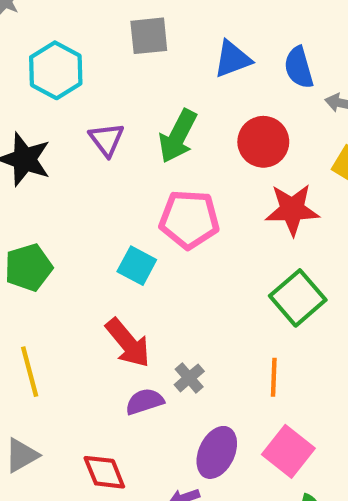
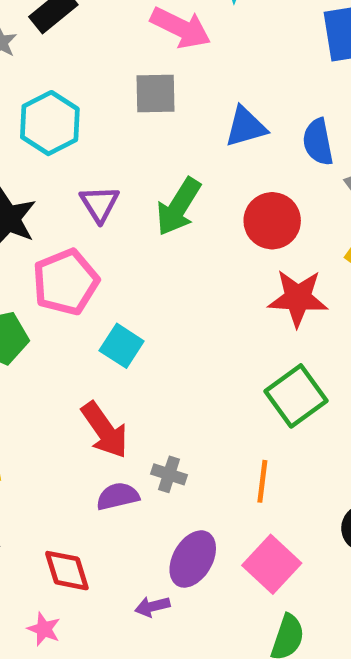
pink pentagon: (189, 219) -> (66, 282), moved, turned -30
gray cross: (189, 378) -> (169, 474), turned -36

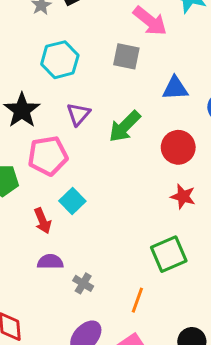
red star: (298, 298) -> (183, 196), size x0.7
red arrow: (105, 430) -> (43, 221), moved, size x0.7
purple semicircle: (118, 496) -> (50, 262), moved

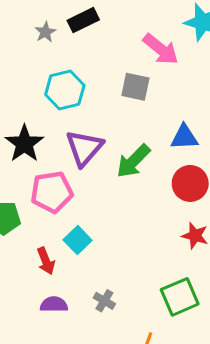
blue triangle: (175, 88) -> (184, 137), moved
purple triangle: (78, 114) -> (84, 148), size x1.5
gray cross: (83, 283) -> (104, 301), moved

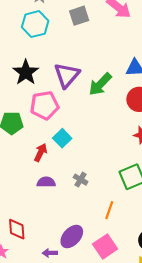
gray square: (135, 87) -> (79, 16), moved, turned -30
cyan hexagon: (65, 90) -> (35, 24), moved
red arrow: (46, 261) -> (41, 152), turned -132

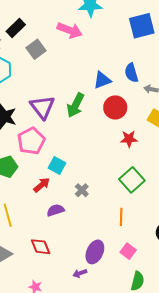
red arrow: (41, 152) -> (42, 185), turned 42
gray cross: (81, 180) -> (82, 190), moved, turned 32
red diamond: (17, 229) -> (41, 247), moved
pink square: (105, 247) -> (128, 251), size x0.7

